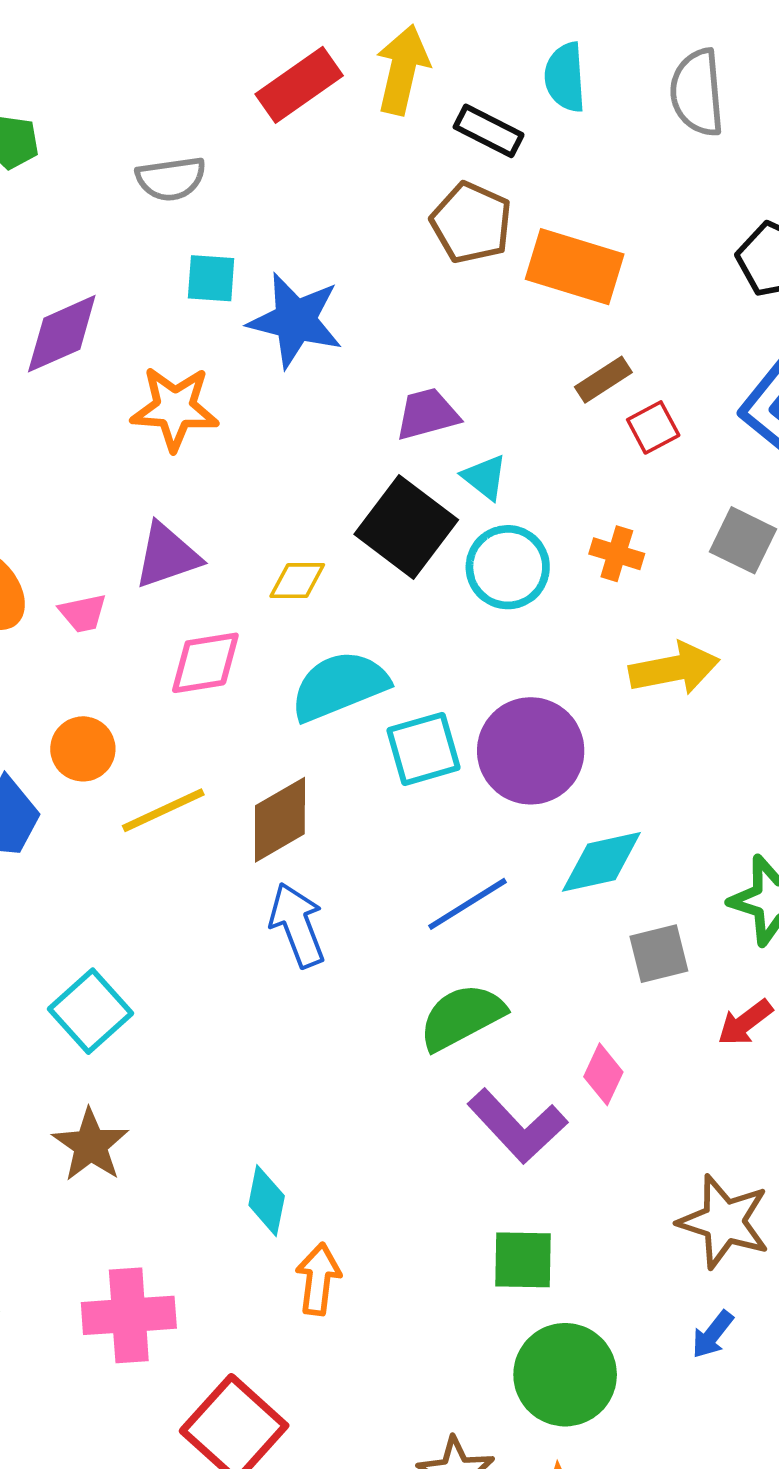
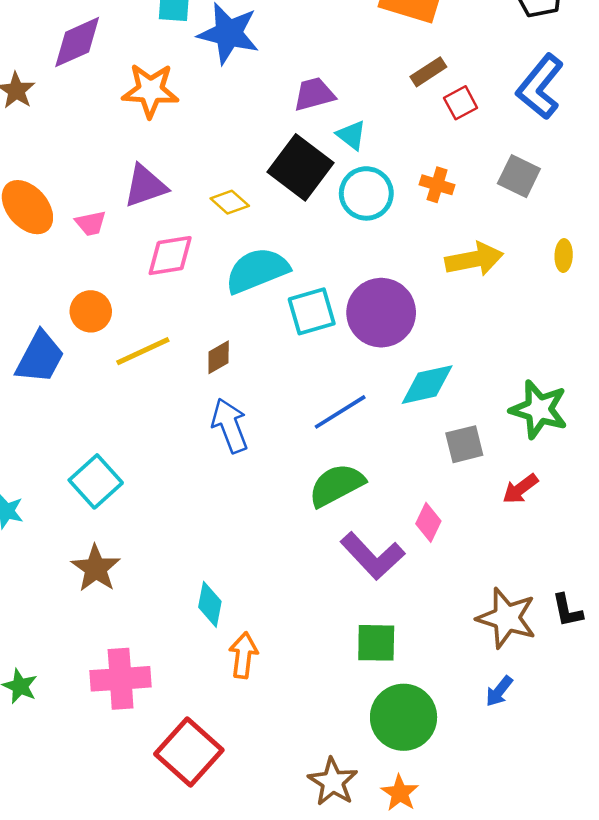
yellow diamond: (297, 581) -> (230, 202), turned 42
brown diamond: (280, 820) -> (219, 357), size x0.6

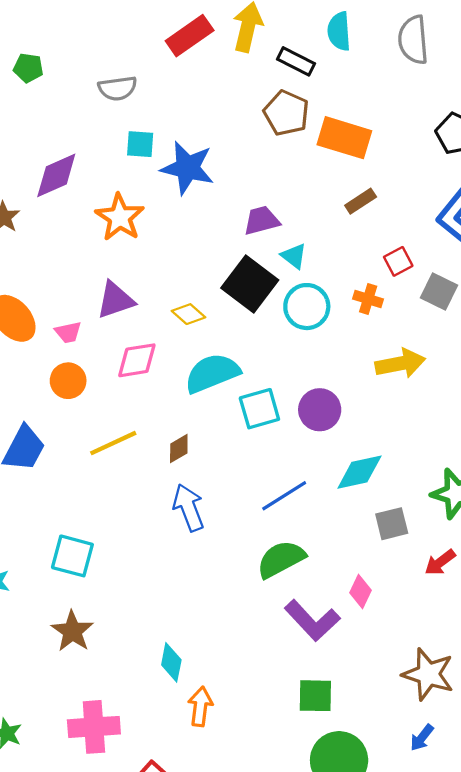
orange star: (150, 90) -> (120, 217), turned 30
red square: (461, 103) -> (398, 261), moved
orange circle: (91, 311) -> (68, 381), moved
purple circle: (381, 313) -> (320, 410), size x0.7
cyan square: (96, 481) -> (72, 556), turned -33

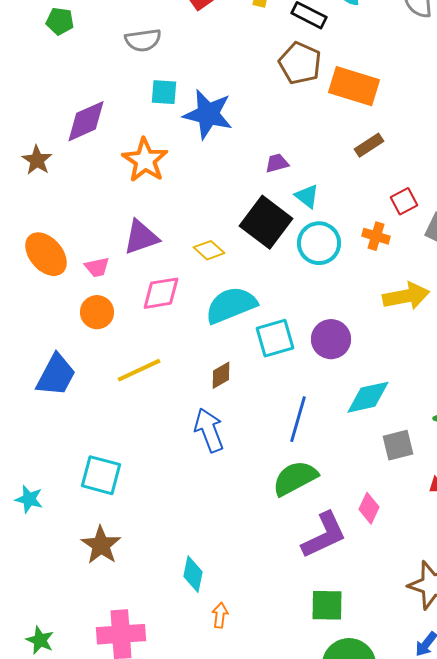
purple trapezoid: (262, 221) -> (277, 163), size x0.7
brown diamond: (179, 448) -> (221, 375), moved
blue line: (284, 496) -> (298, 419), turned -42
purple L-shape: (312, 620) -> (324, 535), turned -72
orange arrow: (200, 706) -> (220, 615), size x0.7

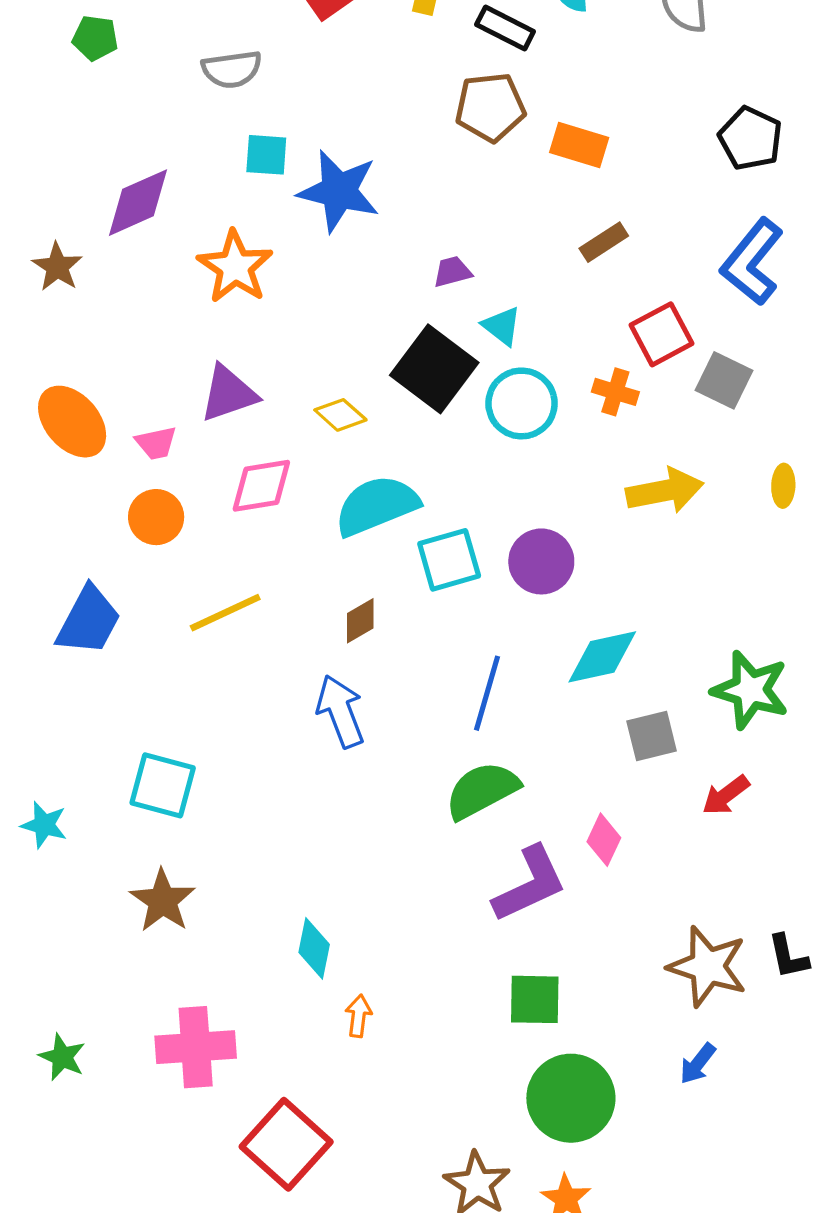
brown pentagon: (300, 63) -> (490, 107), turned -30
orange rectangle: (354, 86) -> (579, 145), size x0.7
red square: (404, 201) -> (661, 334), size x1.4

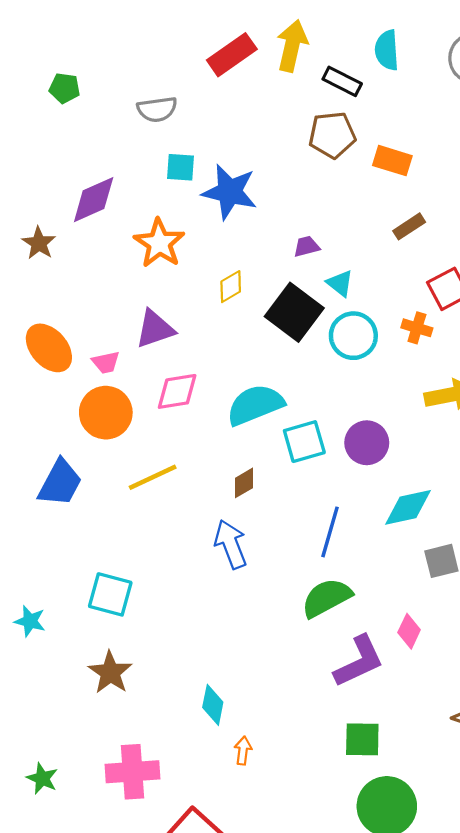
yellow diamond: (340, 415) -> (231, 287), moved, turned -72
orange circle: (156, 517) -> (106, 413), size x1.4

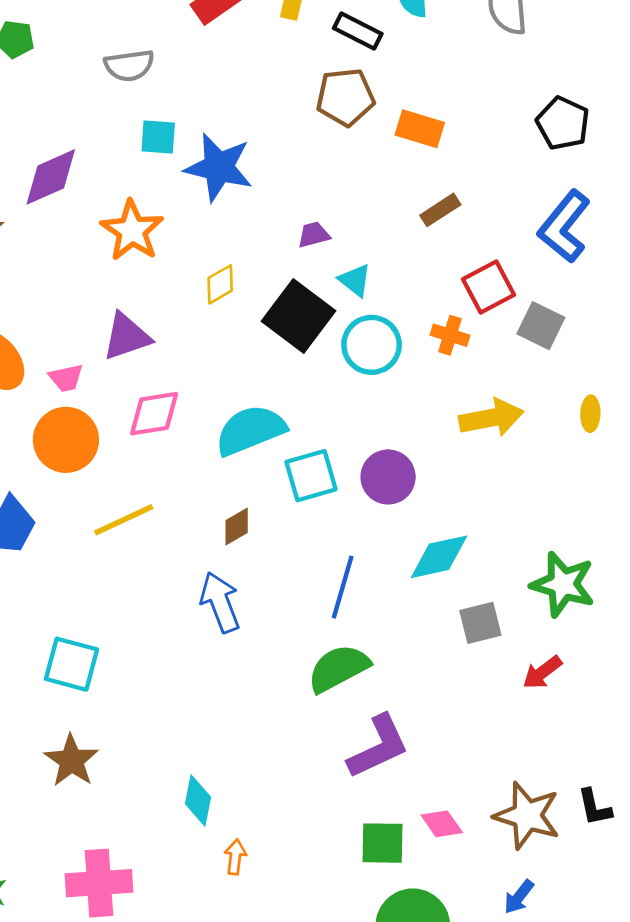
pink diamond: (409, 631) -> (442, 824), moved, turned -60

